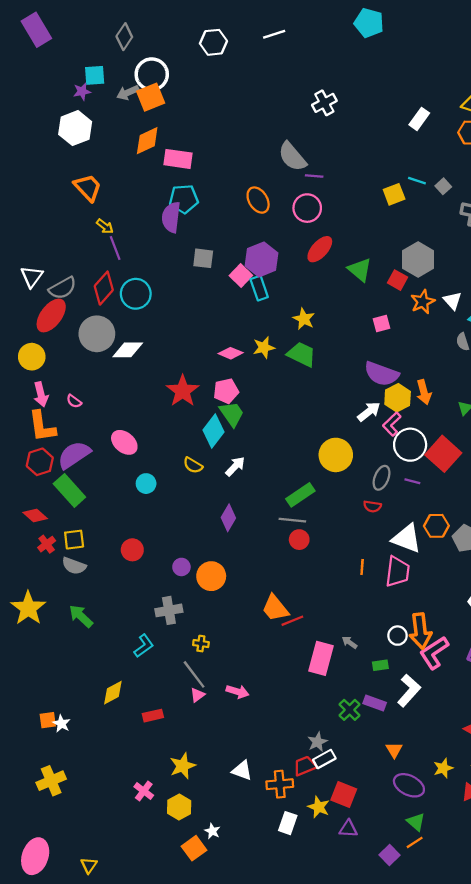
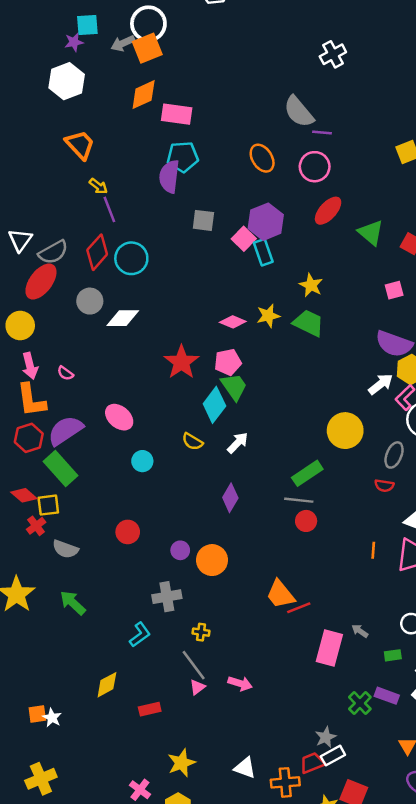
gray circle: (97, 334) -> (90, 301), size x0.7
yellow square: (74, 540) -> (48, 505), moved

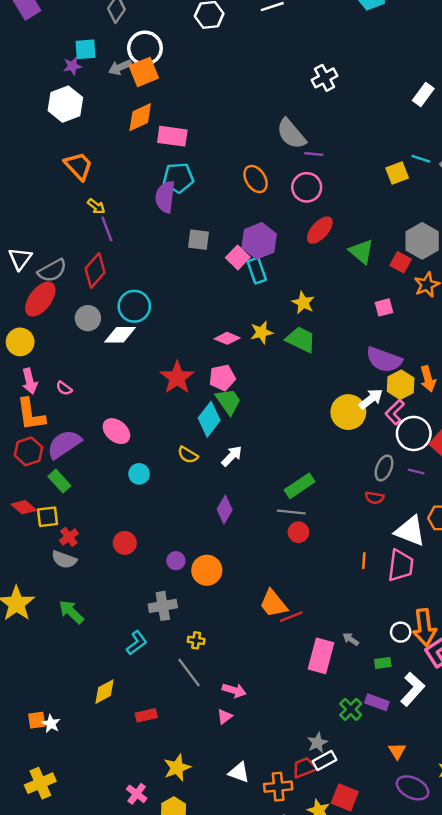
cyan circle: (131, 258) -> (134, 306), moved
yellow circle: (345, 431) -> (348, 412), moved
green rectangle: (61, 468) -> (59, 481), size x0.7
red cross: (36, 526) -> (69, 537), moved
pink triangle: (197, 687) -> (225, 717), moved

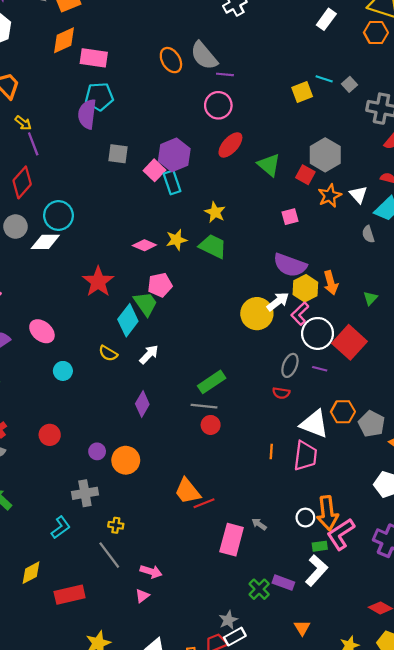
orange ellipse: (256, 179) -> (171, 60), moved
pink pentagon: (222, 378) -> (160, 285), moved
green rectangle: (383, 663) -> (320, 546), moved
red rectangle: (146, 715) -> (70, 595), size x1.5

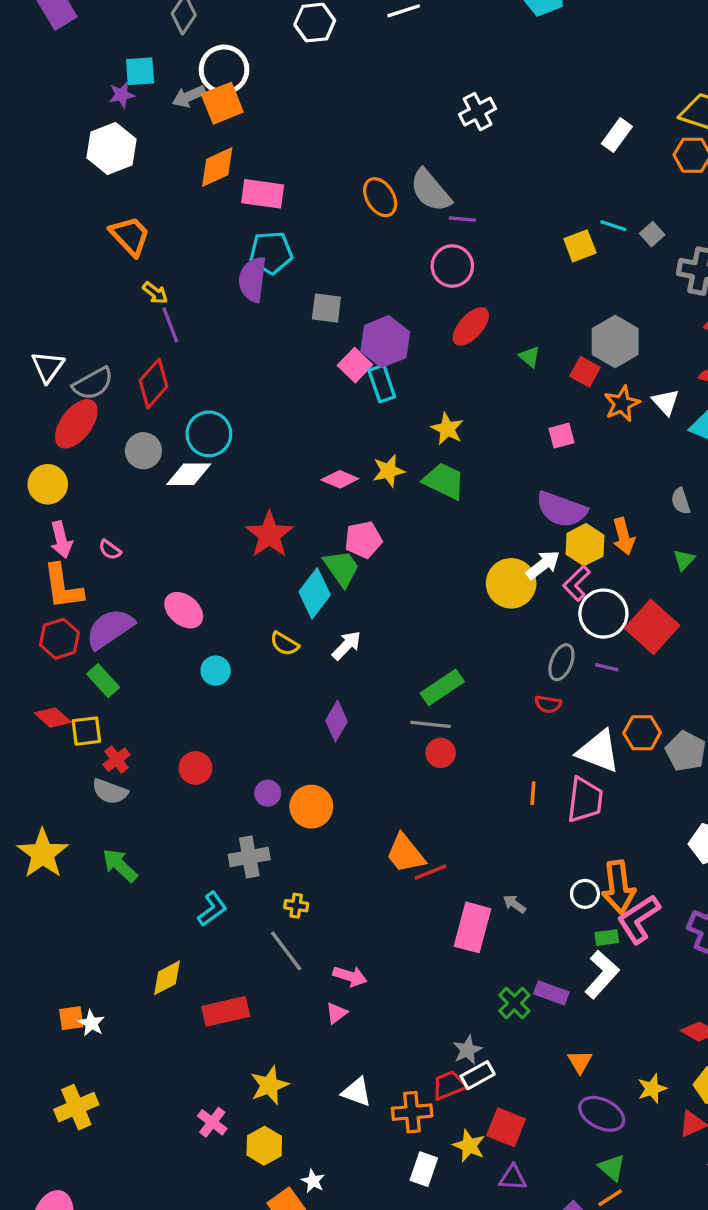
gray square: (118, 154) -> (326, 308), moved
green triangle: (269, 165) -> (530, 357), size x0.6
gray semicircle: (368, 234) -> (681, 501), moved

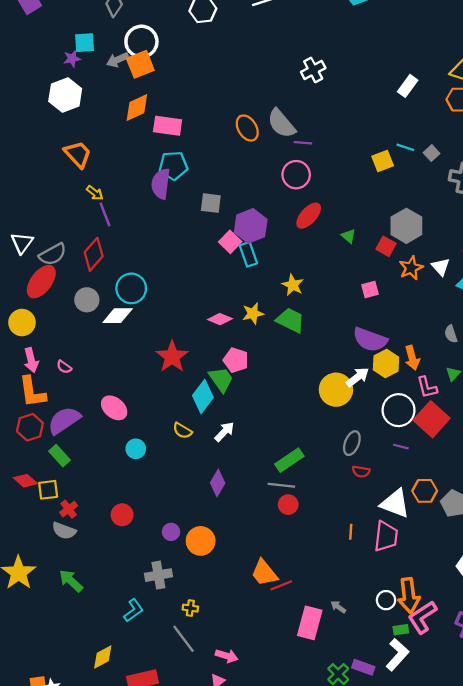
pink pentagon: (363, 540) -> (236, 360), turned 30
pink L-shape: (577, 583) -> (427, 387), moved, turned -60
gray ellipse: (561, 662) -> (352, 443), moved

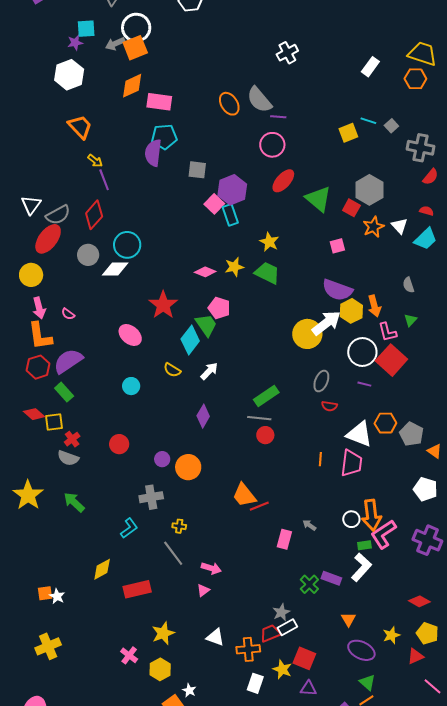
green triangle: (348, 236) -> (318, 199), size x2.0
white arrow: (358, 377) -> (326, 323), size x1.4
pink ellipse: (114, 408) -> (130, 335), moved
pink rectangle: (310, 623) -> (284, 539), size x0.7

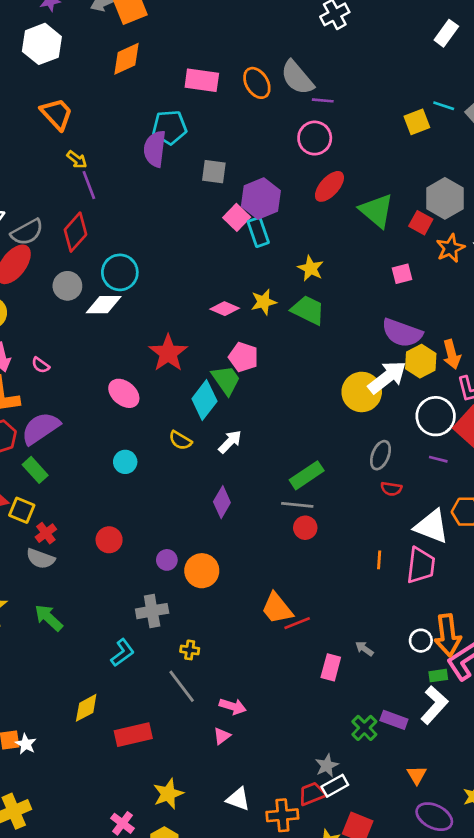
pink rectangle: (159, 102) -> (202, 80), moved
yellow square: (54, 422) -> (22, 510), turned 30

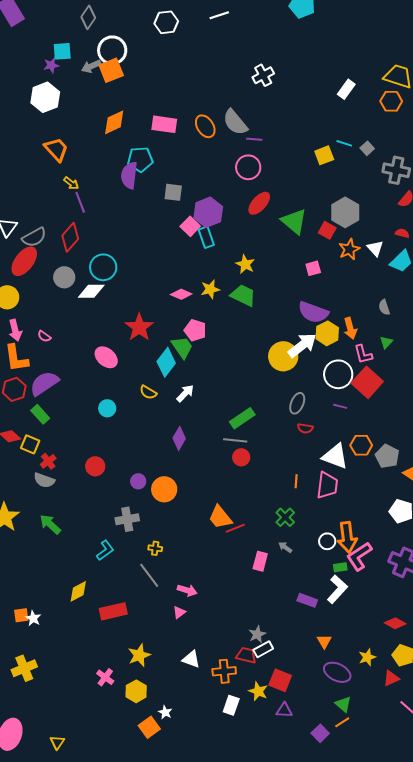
orange diamond: (127, 59) -> (114, 122), moved
green cross: (364, 728) -> (285, 517), moved
red trapezoid: (312, 794) -> (246, 655), turned 35

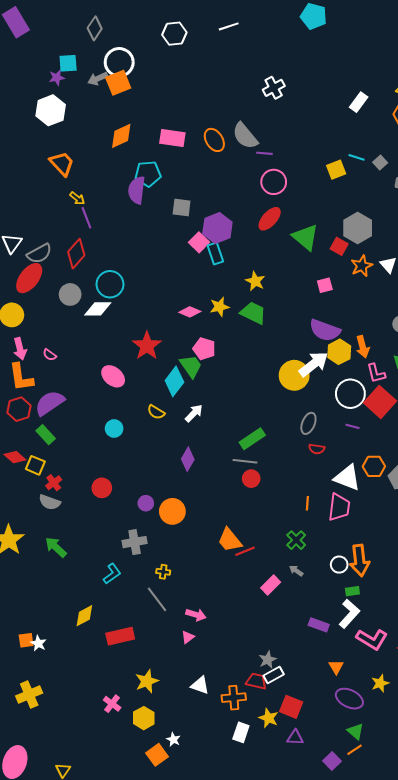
pink circle: (248, 167) -> (274, 182), moved
pink L-shape: (359, 556) -> (372, 639), moved, turned -116
pink rectangle: (260, 561) -> (271, 585), turned 30

